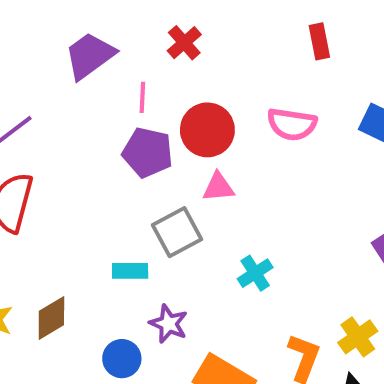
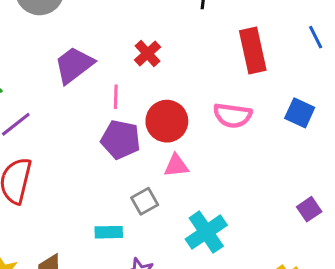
red rectangle: (319, 41) -> (253, 51), size x1.6
gray square: (177, 232) -> (145, 201), size x0.7
cyan cross: (255, 273) -> (206, 232), size x1.5

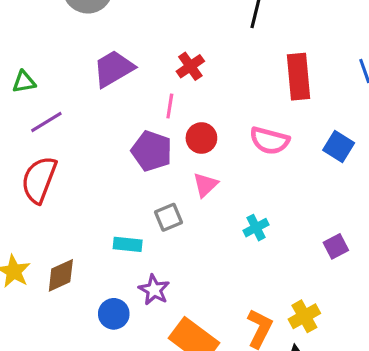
pink line: (116, 97) -> (170, 106), moved
red circle: (167, 121) -> (201, 138), size x0.7
pink triangle: (176, 166) -> (205, 185), turned -44
cyan cross: (206, 232) -> (256, 228), moved, size x0.6

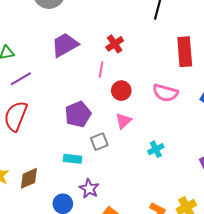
purple pentagon: (152, 151) -> (78, 114), moved, turned 30

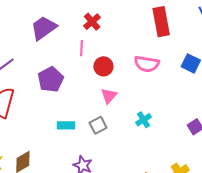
purple pentagon: (78, 114) -> (51, 79), moved
gray square: (99, 142) -> (98, 125), moved
cyan rectangle: (72, 159) -> (66, 125), moved

